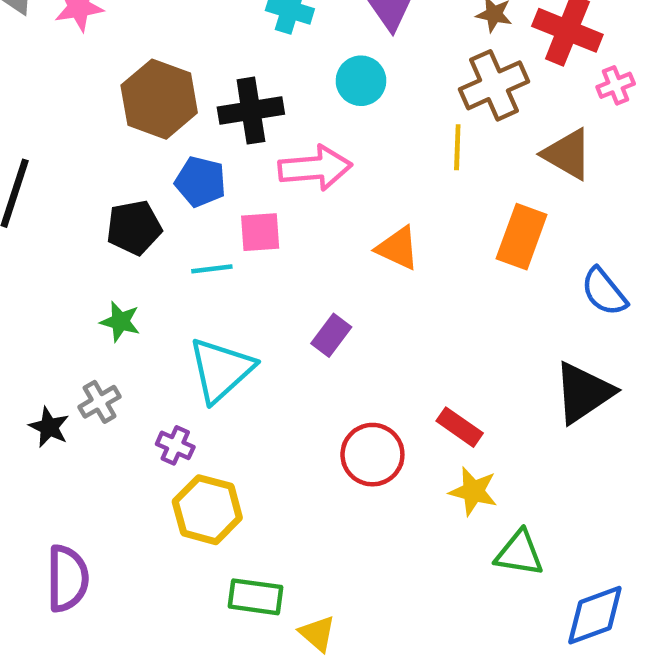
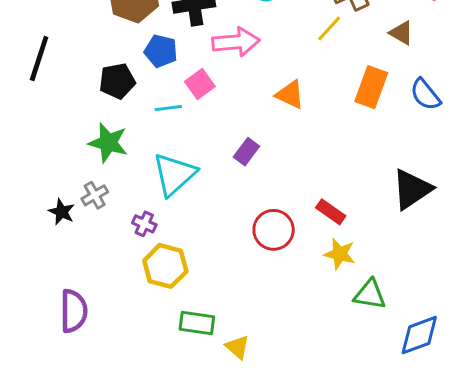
yellow line: (457, 147) -> (329, 28), turned 40
brown triangle: (567, 154) -> (401, 33), size x0.7
pink square: (260, 232) -> (200, 84), turned -32
blue semicircle: (604, 292) -> (425, 95), moved
green star: (120, 322) -> (108, 143), size x1.5

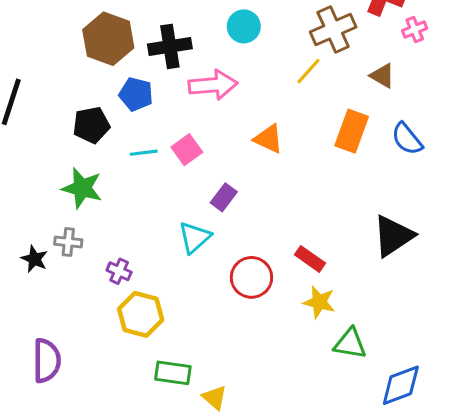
pink square: (200, 84) -> (187, 150), moved
cyan triangle: (174, 174) -> (195, 237), moved, size x0.7
gray cross: (95, 195) -> (68, 242), turned 36

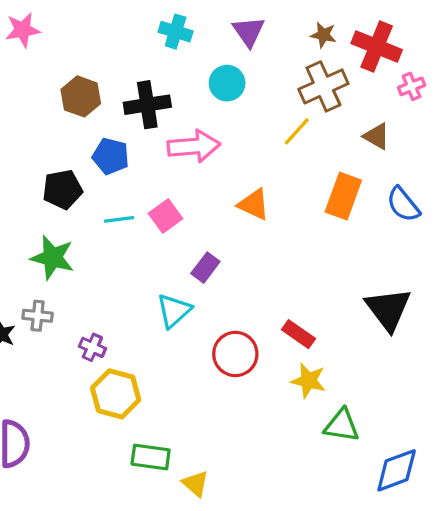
brown hexagon: (108, 39) -> (81, 96), size x0.7
black triangle: (393, 236) -> (388, 309), turned -33

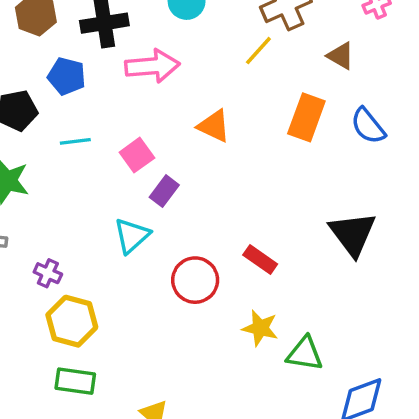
pink square: (166, 216) -> (137, 155), moved
yellow star: (308, 381) -> (260, 328), moved
green rectangle: (151, 457) -> (75, 381), moved

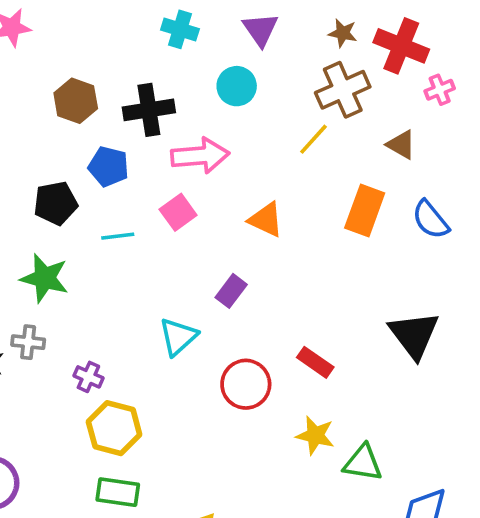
pink square: (137, 155) -> (178, 212), moved
purple rectangle: (164, 191) -> (231, 291), moved

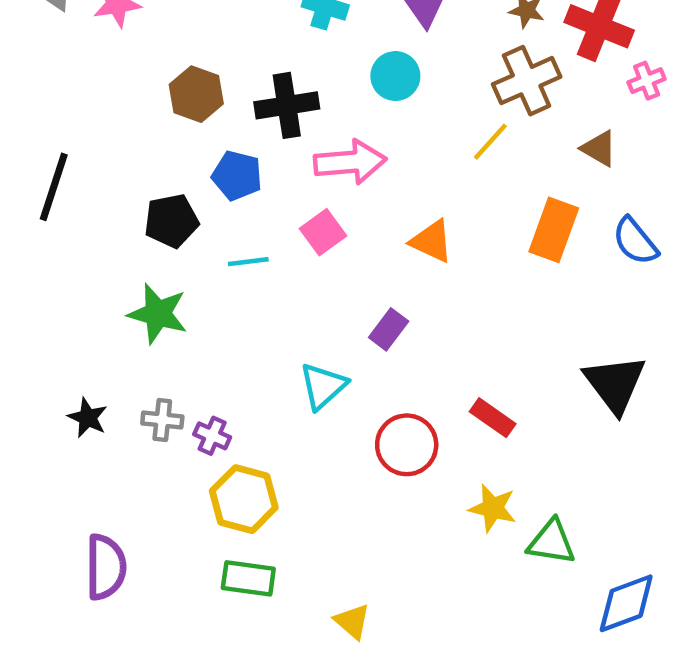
gray cross: (28, 342) -> (162, 420), moved

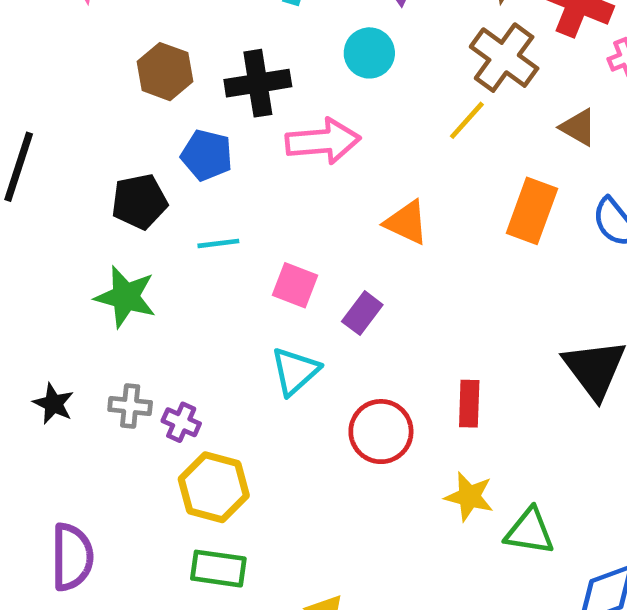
brown cross: (527, 81) -> (504, 58), turned -30
pink square: (323, 232) -> (295, 285), moved, turned -33
red rectangle: (493, 418) -> (469, 404), turned 57

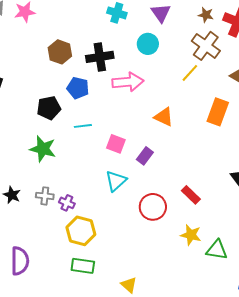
red rectangle: (469, 404) -> (191, 195), turned -48

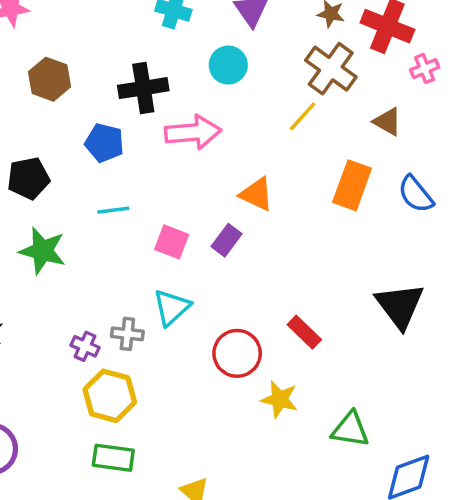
brown hexagon: (60, 52) -> (50, 79), moved
black pentagon: (49, 108) -> (28, 178), moved
purple rectangle: (145, 156) -> (226, 240), moved
gray cross: (45, 196) -> (127, 334), moved
yellow star: (191, 235) -> (280, 399), moved

